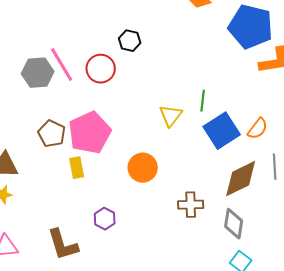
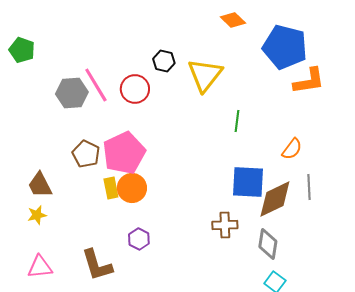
yellow triangle: (171, 116) -> (205, 75), moved, size x1.5
blue square: (222, 131) -> (248, 182), moved, turned 36
orange circle: (143, 168) -> (132, 188), moved

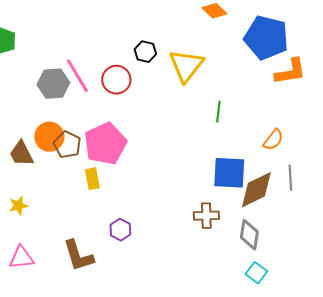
brown trapezoid: (40, 185) -> (21, 154), moved
orange circle: (132, 188) -> (49, 137), moved

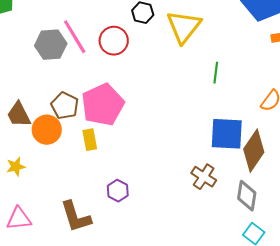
orange circle: (49, 137) -> (47, 130), moved
brown diamond: (256, 190) -> (254, 151), turned -30
brown cross: (206, 216) -> (204, 177), turned 35

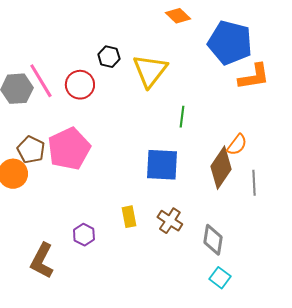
blue square: (227, 134) -> (162, 165), moved
yellow rectangle: (90, 140) -> (129, 217), moved
brown diamond: (254, 151) -> (221, 168), moved
brown L-shape: (76, 217) -> (42, 261), turned 45

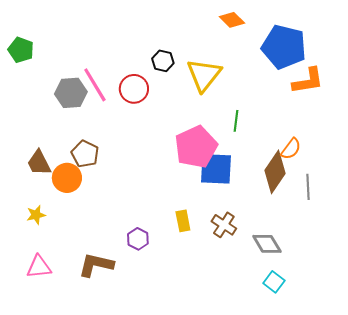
pink pentagon: (69, 149) -> (196, 147), moved
gray diamond: (213, 240) -> (267, 244), turned -40
brown L-shape: (42, 261) -> (96, 265), turned 75

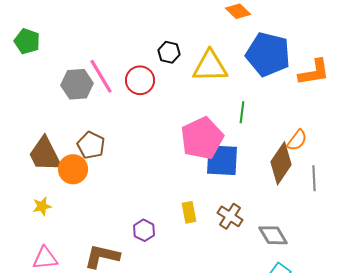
blue pentagon: (284, 47) -> (268, 54), moved
yellow triangle: (204, 75) -> (210, 66), turned 51
brown trapezoid: (39, 163) -> (45, 154), size x1.4

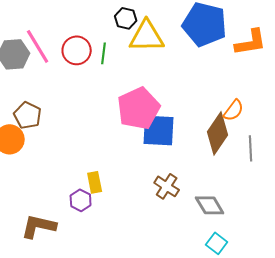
black hexagon: (169, 52) -> (126, 18), moved
green line: (242, 112) -> (104, 53), moved
yellow rectangle: (189, 212) -> (95, 182), moved

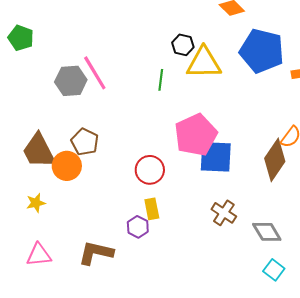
red circle: (77, 50) -> (150, 170), moved

